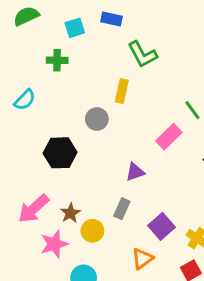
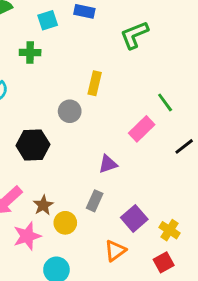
green L-shape: (142, 54) -> (134, 35), moved, turned 96

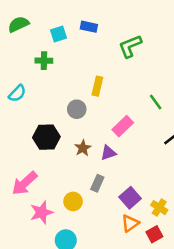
pink rectangle: (142, 129) -> (123, 126), moved
brown star: (43, 205) -> (83, 148), moved
orange triangle: (115, 251) -> (130, 223), moved

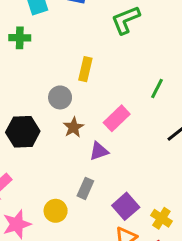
green line: (156, 102) -> (157, 89), turned 63
brown star: (83, 148) -> (73, 127), moved

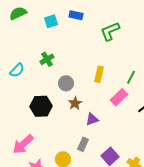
green cross: (20, 38) -> (47, 59), moved, turned -32
yellow rectangle: (85, 69) -> (99, 74), moved
pink rectangle: (117, 118) -> (119, 97), moved

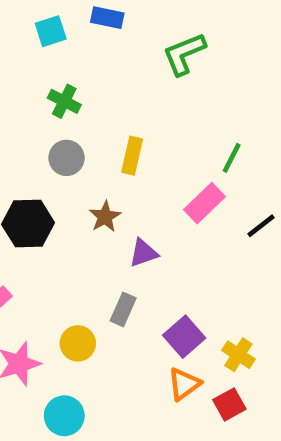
green cross: (47, 59) -> (64, 101), moved, turned -32
yellow rectangle: (99, 74) -> (132, 156), moved
gray circle: (66, 83) -> (67, 158), moved

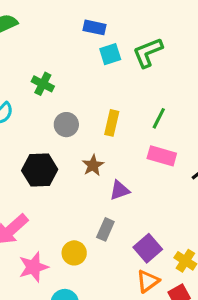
cyan square: (51, 31) -> (110, 54), moved
green cross: (64, 101) -> (43, 84), moved
green line: (232, 158) -> (159, 118), moved
pink rectangle: (204, 203) -> (162, 156), turned 60

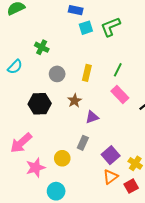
pink rectangle: (162, 156) -> (120, 95), turned 30

